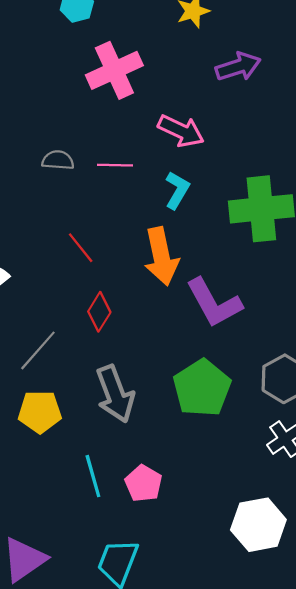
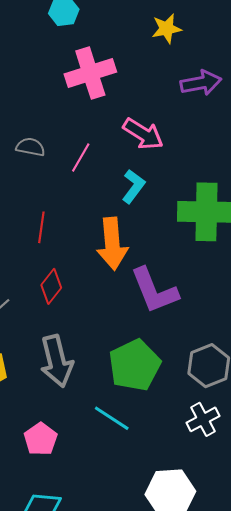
pink line: (115, 165) -> (81, 157), turned -68
red line: (81, 248) -> (41, 227), turned 40
cyan line: (93, 476) -> (112, 418), moved, turned -48
pink pentagon: (143, 483) -> (41, 439), moved

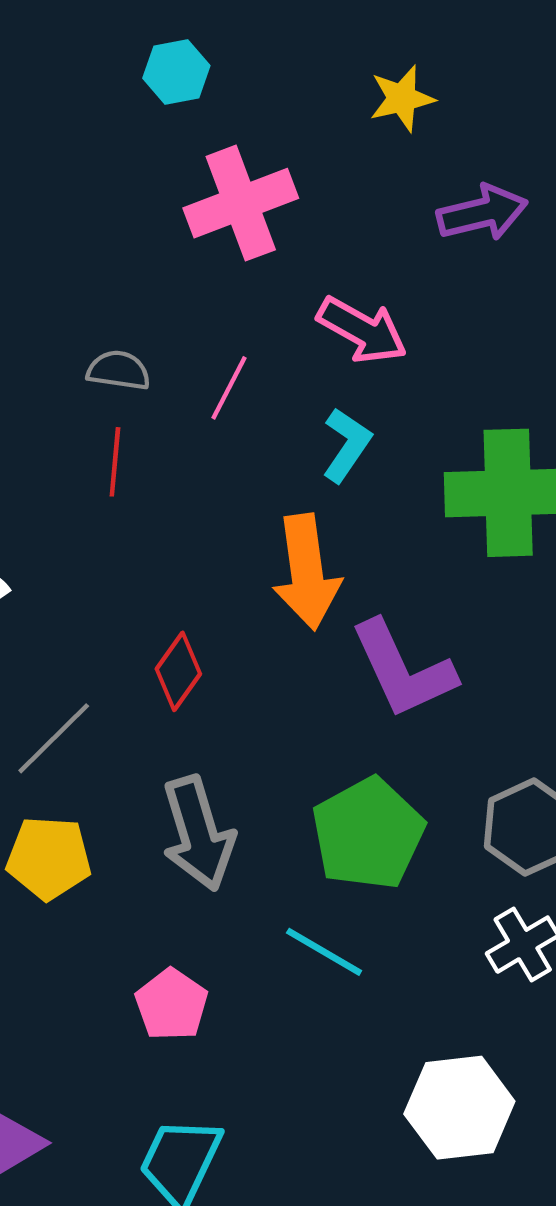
red line: (41, 227) -> (115, 462), moved

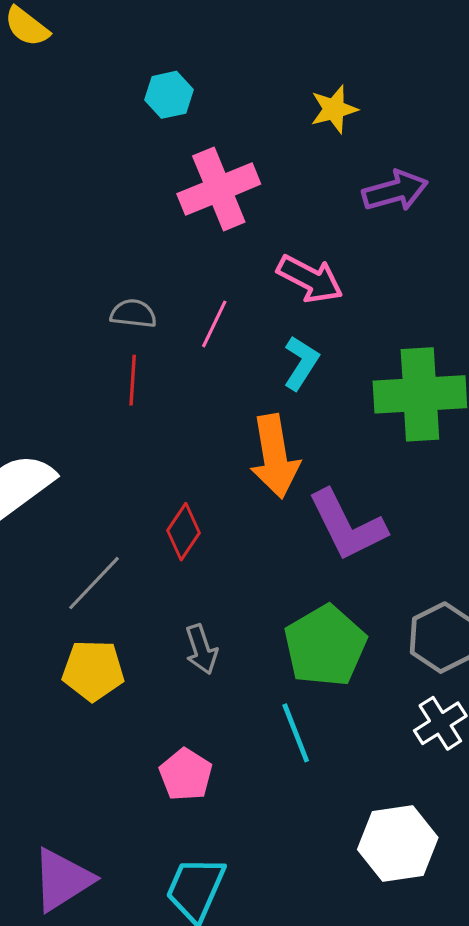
gray arrow: (198, 833) -> (201, 649), size x0.6
cyan line: (324, 952) -> (296, 733), turned 40

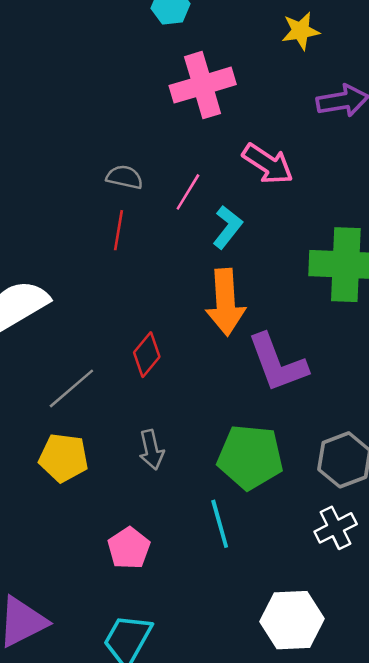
cyan L-shape: (301, 363) -> (227, 227), moved
green pentagon: (325, 646) -> (250, 457), turned 30

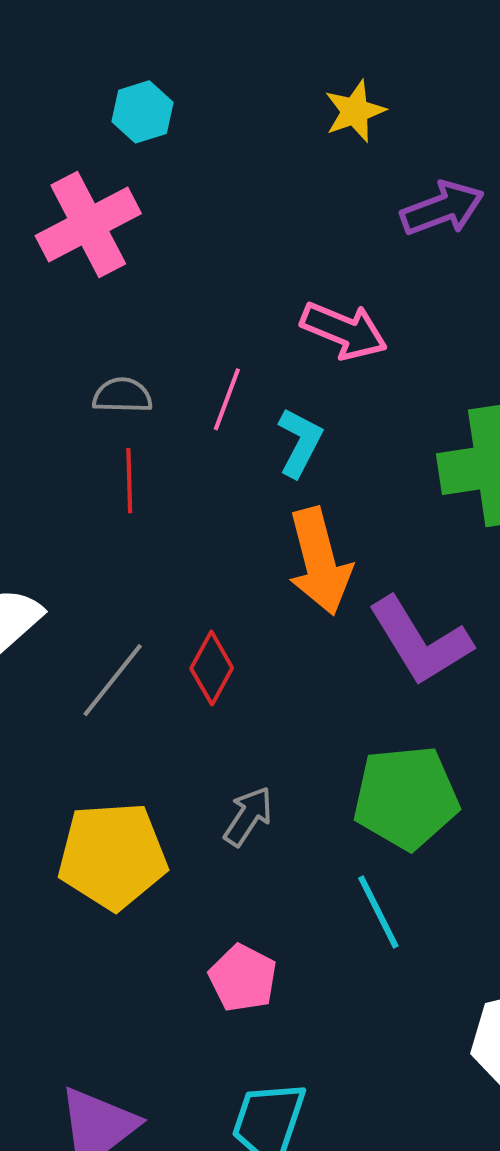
pink cross: (203, 85) -> (88, 225), moved
gray line: (71, 388) -> (113, 680), moved
gray arrow: (151, 450) -> (248, 816), turned -123
yellow pentagon: (64, 458) -> (112, 856), size x1.4

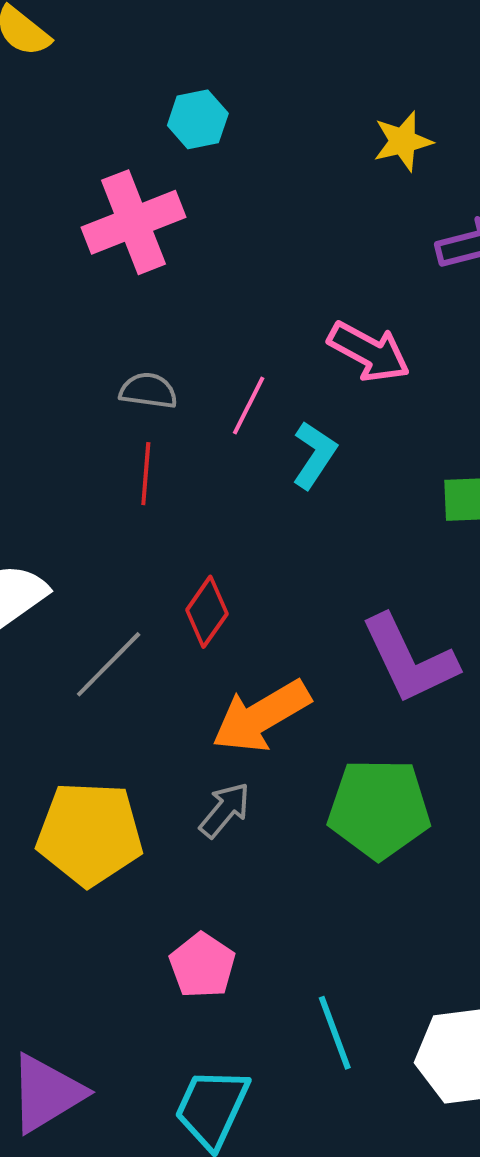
orange arrow: (320, 561) -> (261, 716), moved, turned 68
red diamond: (212, 668) -> (207, 612), moved
cyan line: (378, 912) -> (335, 1033), moved

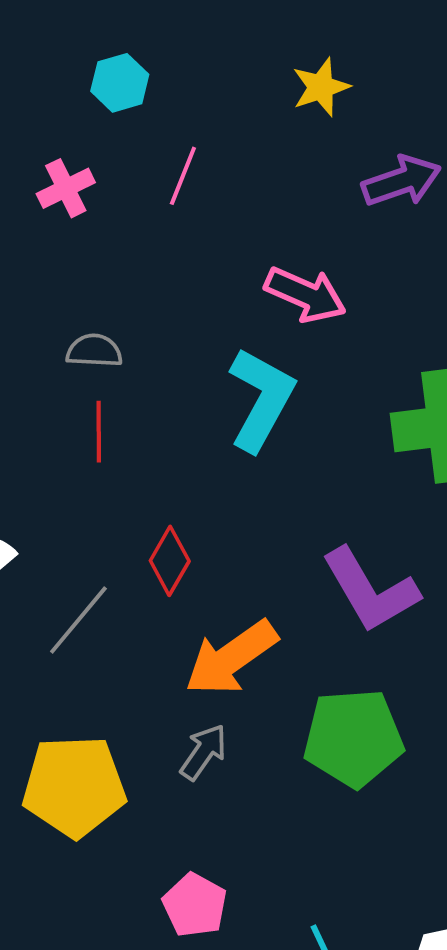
pink cross: (134, 222) -> (66, 188), size x0.6
pink line: (249, 406) -> (183, 176), moved
cyan L-shape: (314, 455) -> (261, 399), size x1.6

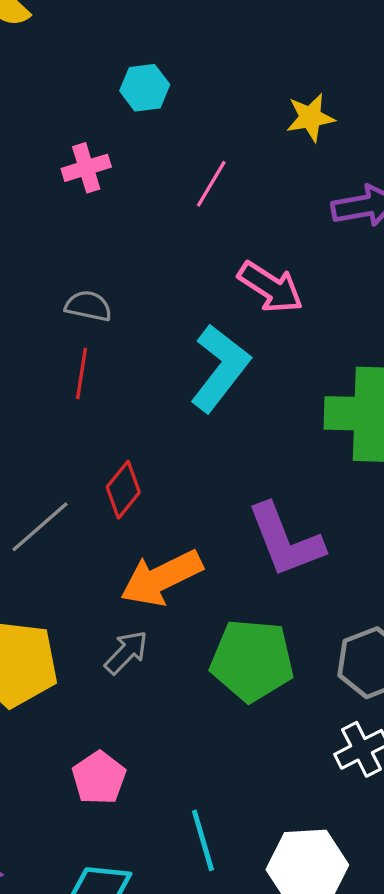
pink line: (183, 176) -> (211, 184), moved

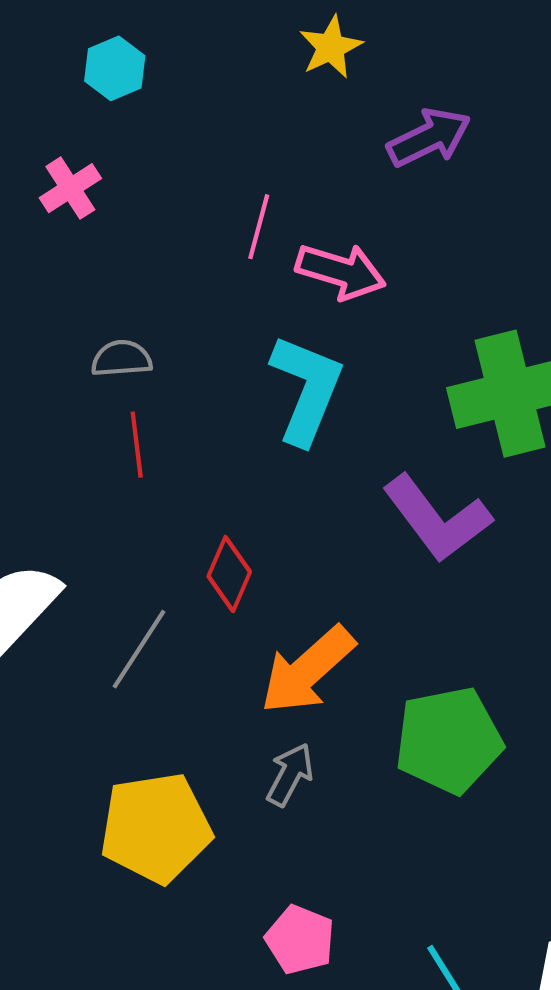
pink line: (211, 184) -> (259, 227), moved
purple L-shape: (285, 540) -> (437, 518), moved

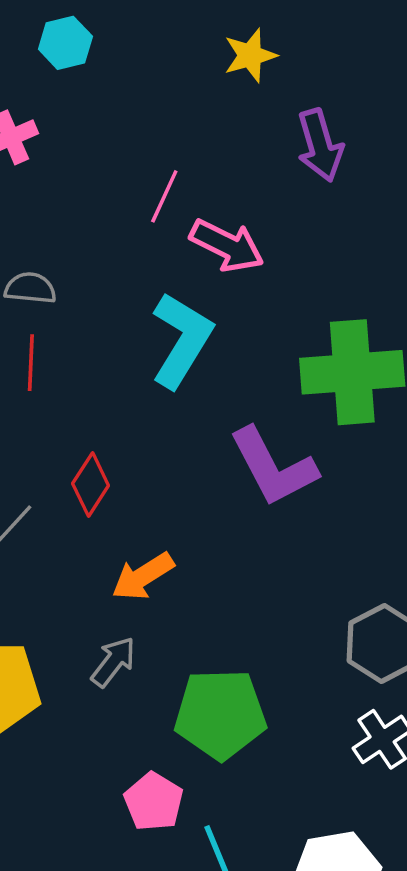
purple arrow: (429, 138) -> (320, 145), turned 90
orange arrow: (307, 670) -> (143, 576), size x0.7
green pentagon: (449, 740) -> (220, 714), moved
pink pentagon: (300, 940) -> (154, 802), moved

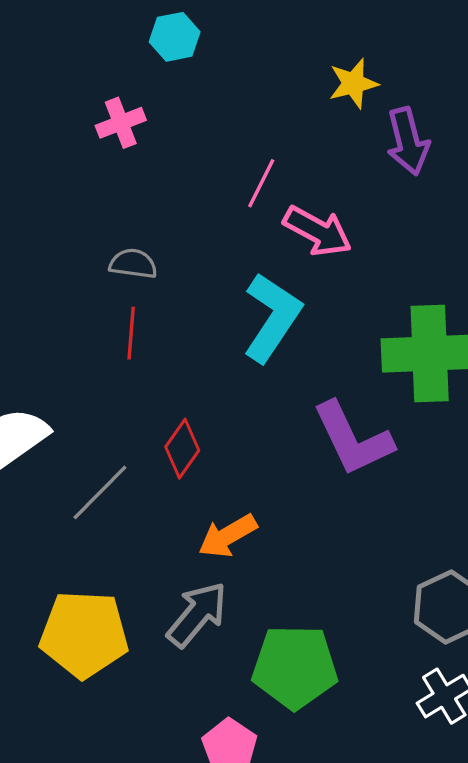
yellow star: (250, 55) -> (353, 83), moved
gray arrow: (113, 662) -> (197, 614), size x1.4

